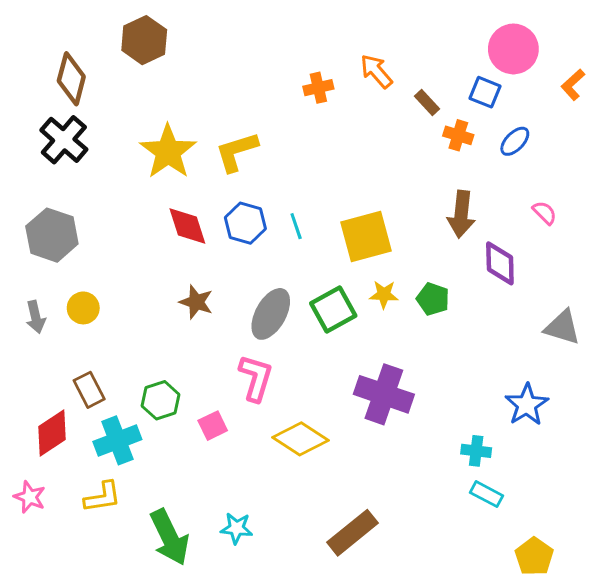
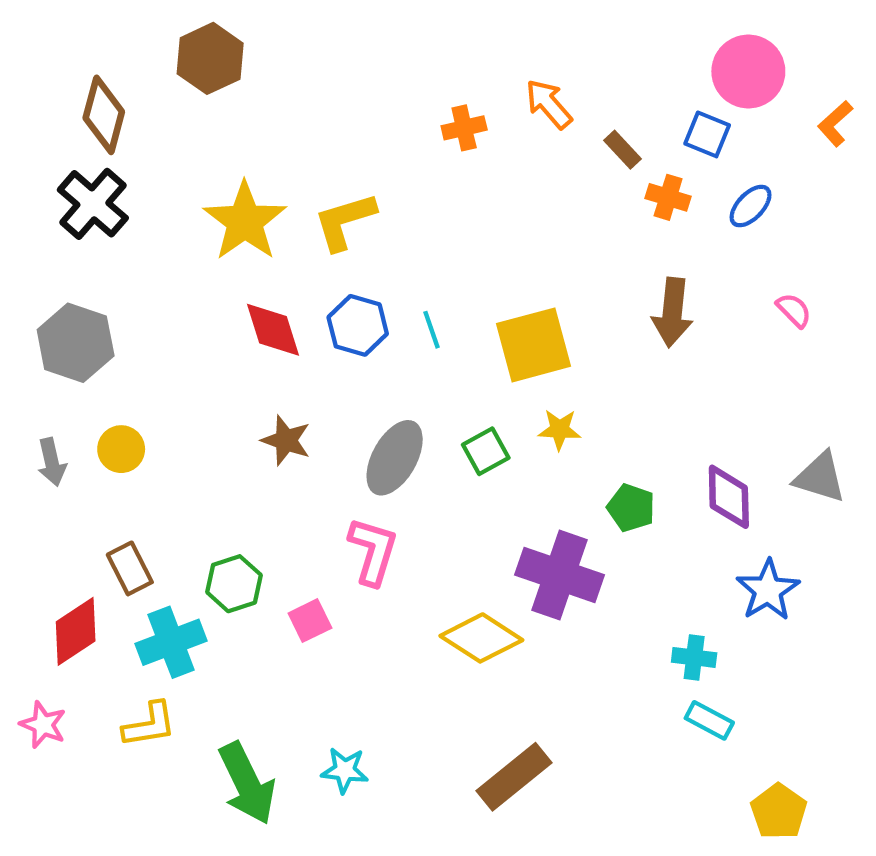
purple diamond: (500, 263) -> (729, 497), moved
green pentagon: (433, 299) -> (631, 508), moved
green square: (333, 309) -> (486, 451), size x0.7
yellow diamond: (300, 439) -> (481, 638), moved

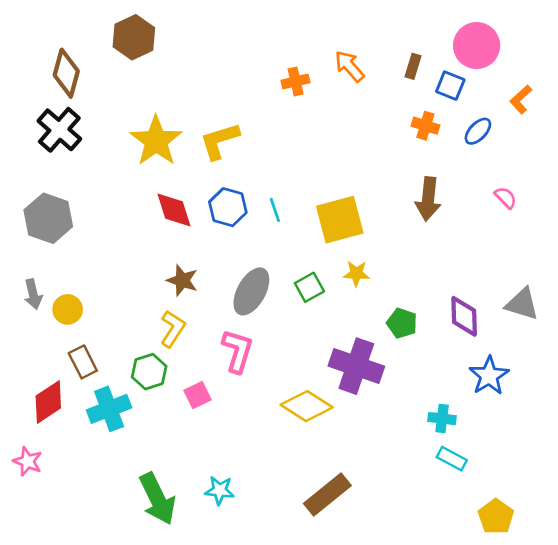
orange L-shape: (835, 124) -> (521, 99), moved
brown rectangle: (622, 150) -> (413, 66), moved, turned 60
yellow circle: (121, 449) -> (68, 309), moved
yellow L-shape: (149, 725) -> (173, 329), moved, turned -48

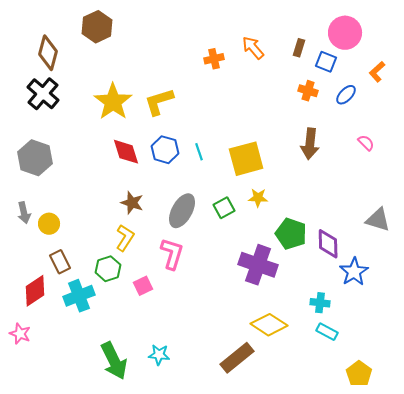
purple diamond: (464, 316) -> (328, 244), moved
green pentagon: (402, 323) -> (291, 234), size x1.4
yellow diamond: (307, 406) -> (269, 325), moved

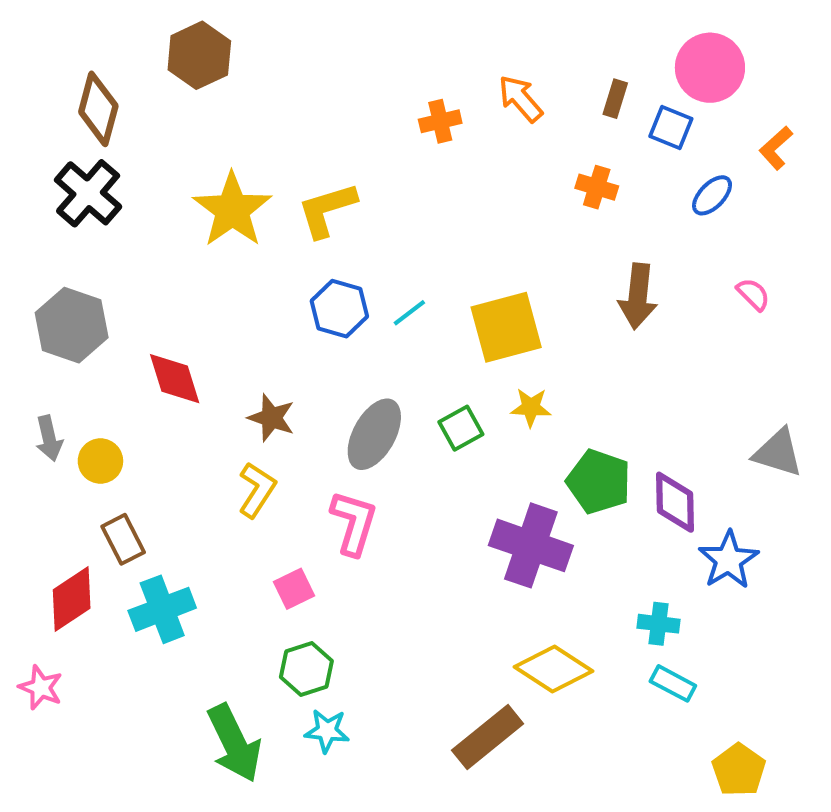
orange cross: (308, 91) -> (597, 187), moved
red diamond: (126, 152) -> (175, 379), moved
cyan line: (199, 152) -> (409, 313), turned 72
green hexagon: (108, 269) -> (306, 669), moved

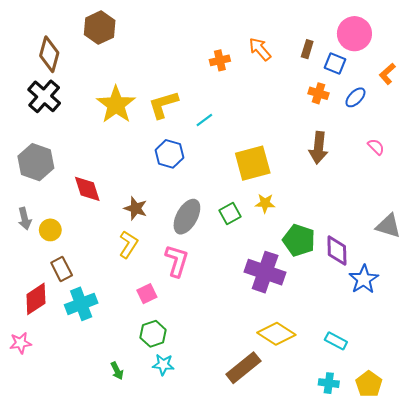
orange cross: (597, 187) -> (318, 93), moved
cyan line: (409, 313) -> (204, 120), moved
cyan cross: (658, 624) -> (329, 383), moved
pink star: (41, 688) -> (20, 343), turned -30
green arrow: (234, 743) -> (117, 371), size x0.5

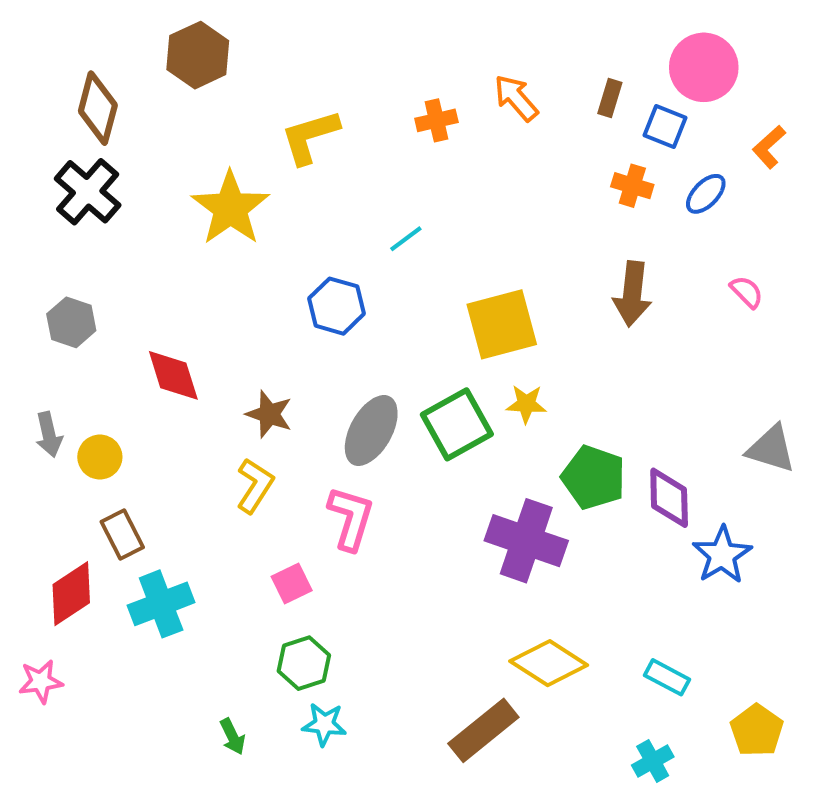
yellow L-shape: (163, 105) -> (310, 137), moved
gray hexagon: (36, 162) -> (71, 322), size x0.7
green square: (230, 214) -> (457, 424), size x1.6
cyan cross: (329, 383) -> (653, 761), turned -36
yellow pentagon: (369, 384) -> (757, 730), moved

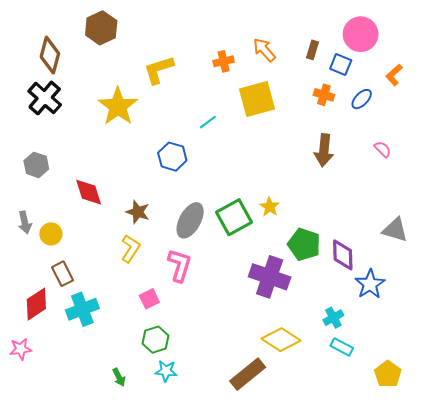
yellow square: (502, 324) -> (257, 99), moved
yellow star: (526, 404) -> (270, 207), turned 30
cyan cross: (653, 761) -> (333, 318), moved

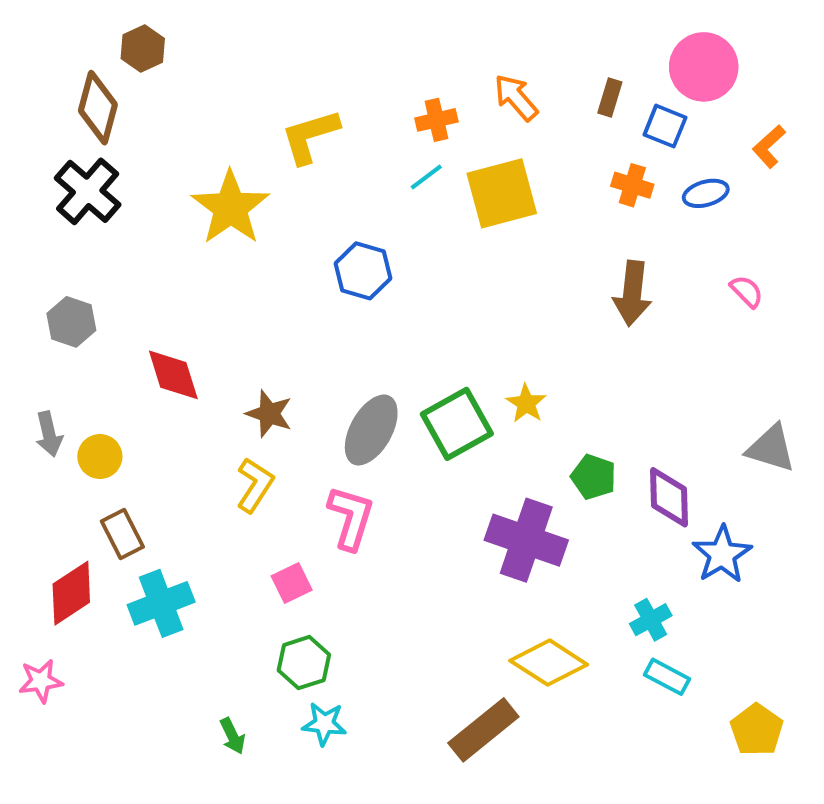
brown hexagon: (101, 28) -> (143, 49), moved, size x0.7
blue ellipse: (362, 99) -> (706, 193), turned 30
cyan line: (208, 122) -> (426, 177), moved
blue hexagon: (172, 157) -> (363, 271), moved
green pentagon: (304, 244) -> (594, 477), size x0.7

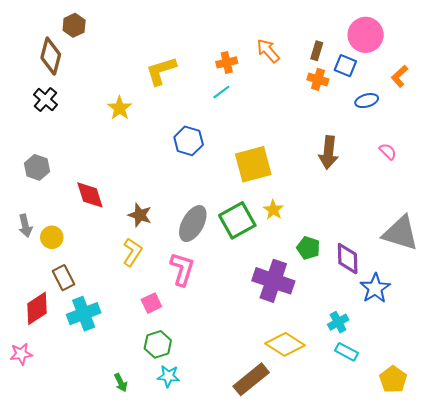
orange cross: (632, 185) -> (318, 79), moved
black cross: (88, 191) -> (45, 100), size x0.7
yellow square: (502, 193) -> (253, 164), moved
yellow star: (230, 208) -> (120, 108), size x0.6
gray triangle: (771, 448) -> (401, 233), size x1.4

